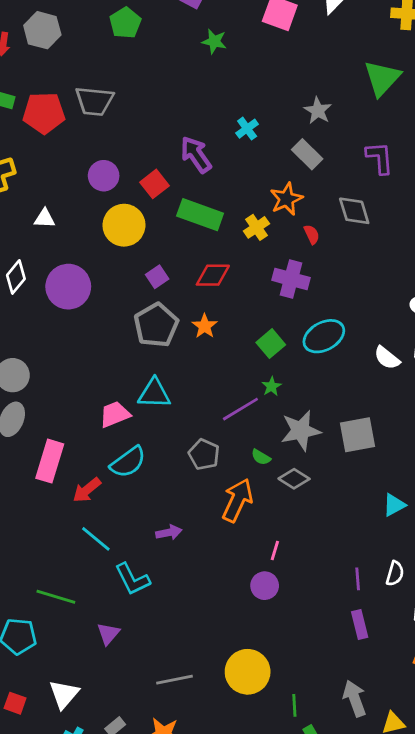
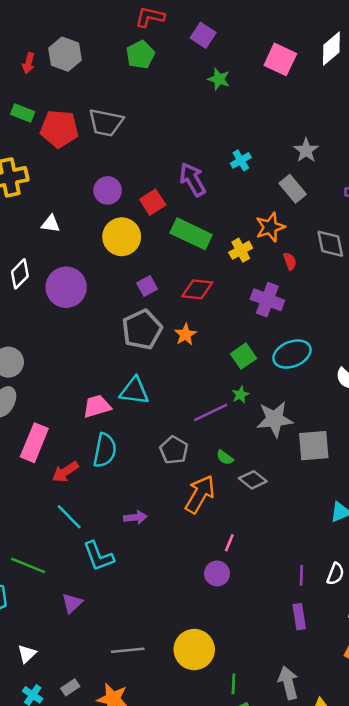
gray star: (301, 431) -> (275, 419), moved
cyan semicircle: (128, 462) -> (105, 450), turned -48
white triangle: (64, 694) -> (27, 654), size x0.7

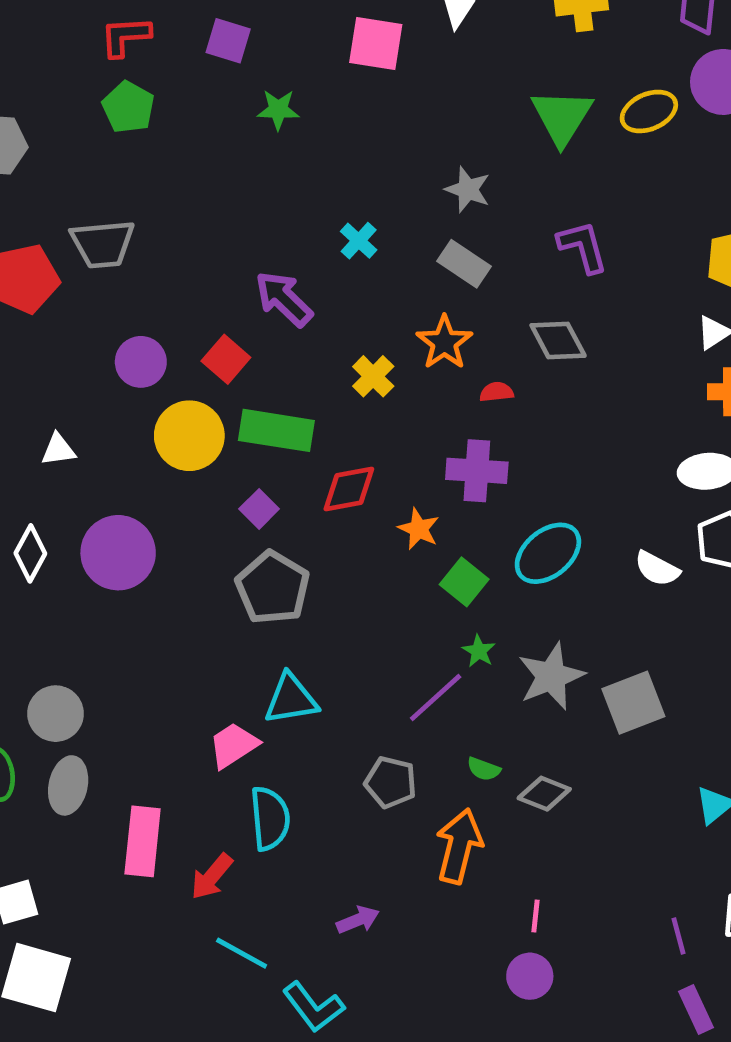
green rectangle: (191, 234) -> (276, 430), moved
yellow cross: (241, 250) -> (373, 376), moved
red semicircle: (290, 261) -> (497, 392), turned -60
orange star: (185, 335) -> (419, 529), moved

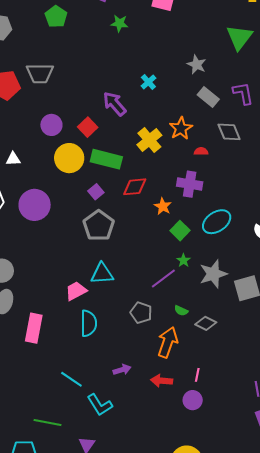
gray rectangle: (464, 264) -> (208, 97), moved
yellow cross: (373, 376) -> (149, 140), size x1.4
red arrow: (212, 877) -> (162, 381), moved, turned 50

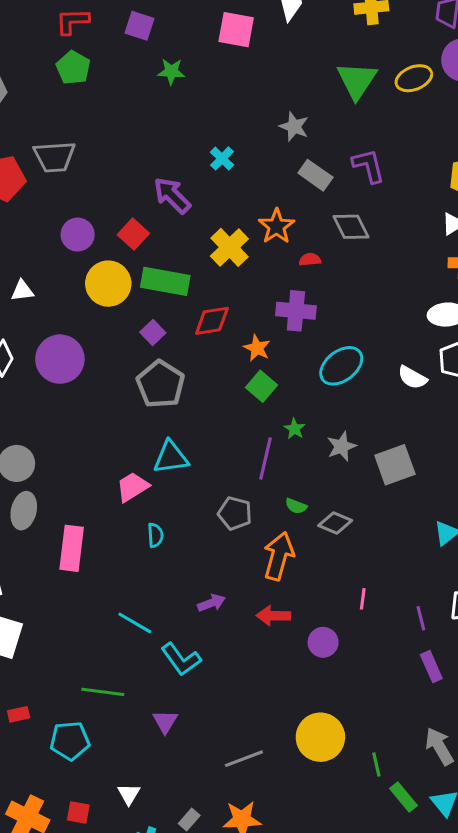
green square: (180, 231) -> (262, 386), moved
gray star: (213, 274) -> (342, 446), size x0.7
purple line: (163, 278) -> (266, 459), turned -36
cyan semicircle: (89, 323) -> (155, 535), size x0.6
pink line: (197, 375) -> (363, 599), moved

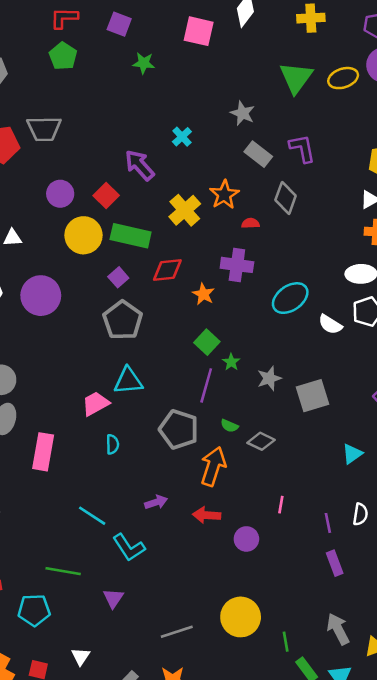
gray diamond: (351, 227) -> (286, 198), turned 44
cyan ellipse: (341, 366) -> (290, 298), moved
green square: (262, 386) -> (207, 342), moved
gray pentagon: (235, 513) -> (179, 429), size x1.4

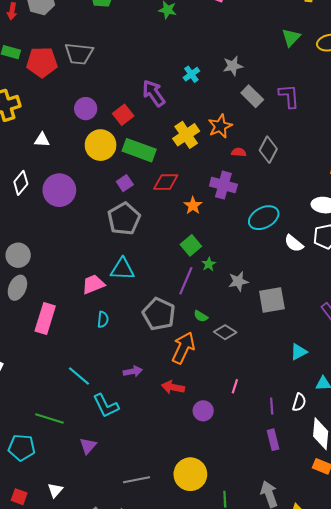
green triangle: (296, 78) -> (291, 37), size x0.7
gray star: (243, 113) -> (233, 66), moved, turned 30
gray diamond: (286, 198) -> (268, 150), moved

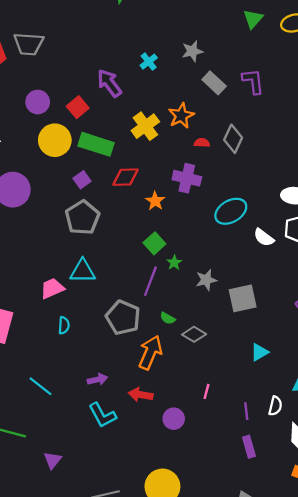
cyan triangle: (299, 352) -> (260, 352), moved
cyan L-shape: (106, 406) -> (102, 415), moved

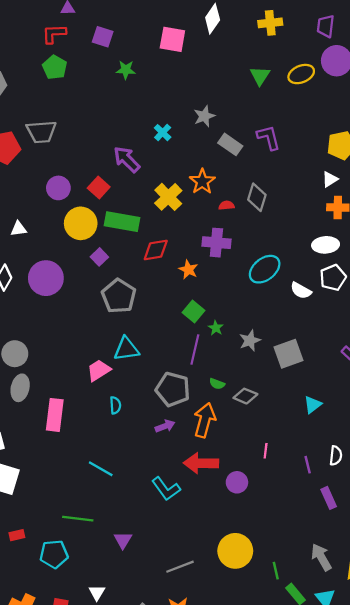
purple square: (82, 180) -> (99, 257), moved
purple arrow: (97, 379) -> (165, 426), moved
red arrow: (141, 395) -> (201, 463), size x1.4
purple rectangle: (249, 447) -> (329, 498), moved

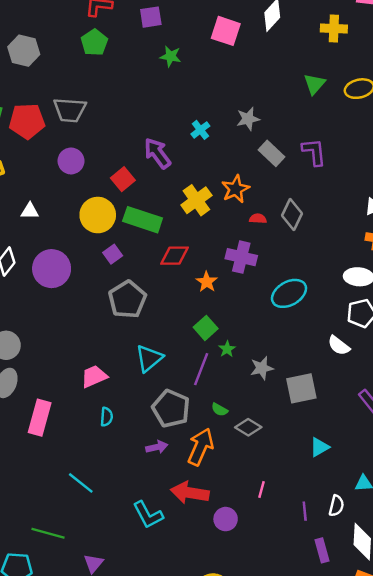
purple square: (103, 37) -> (151, 17), turned -35
purple circle: (58, 188) -> (71, 161), moved
white semicircle: (301, 291) -> (339, 346), moved
cyan triangle: (126, 349) -> (149, 358), moved, turned -40

